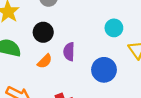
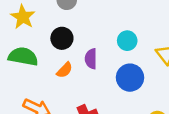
cyan circle: (114, 28) -> (127, 41), moved

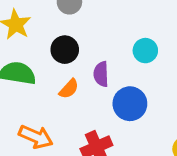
blue circle: (130, 78) -> (130, 104), moved

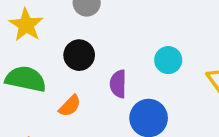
orange semicircle: (69, 89) -> (70, 106), moved

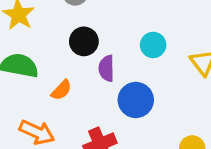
black circle: (79, 55) -> (84, 41), moved

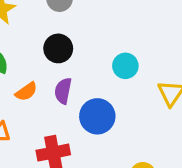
purple semicircle: (106, 68) -> (63, 91), moved

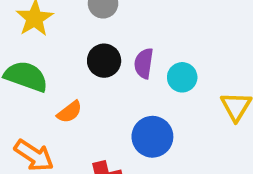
purple semicircle: (63, 91) -> (144, 63), moved

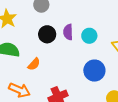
blue circle: (152, 137) -> (94, 71), moved

